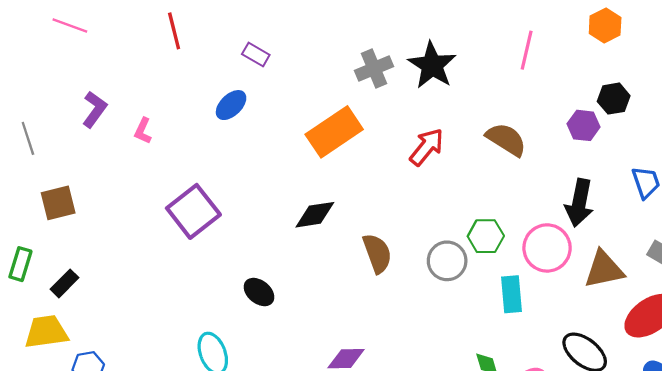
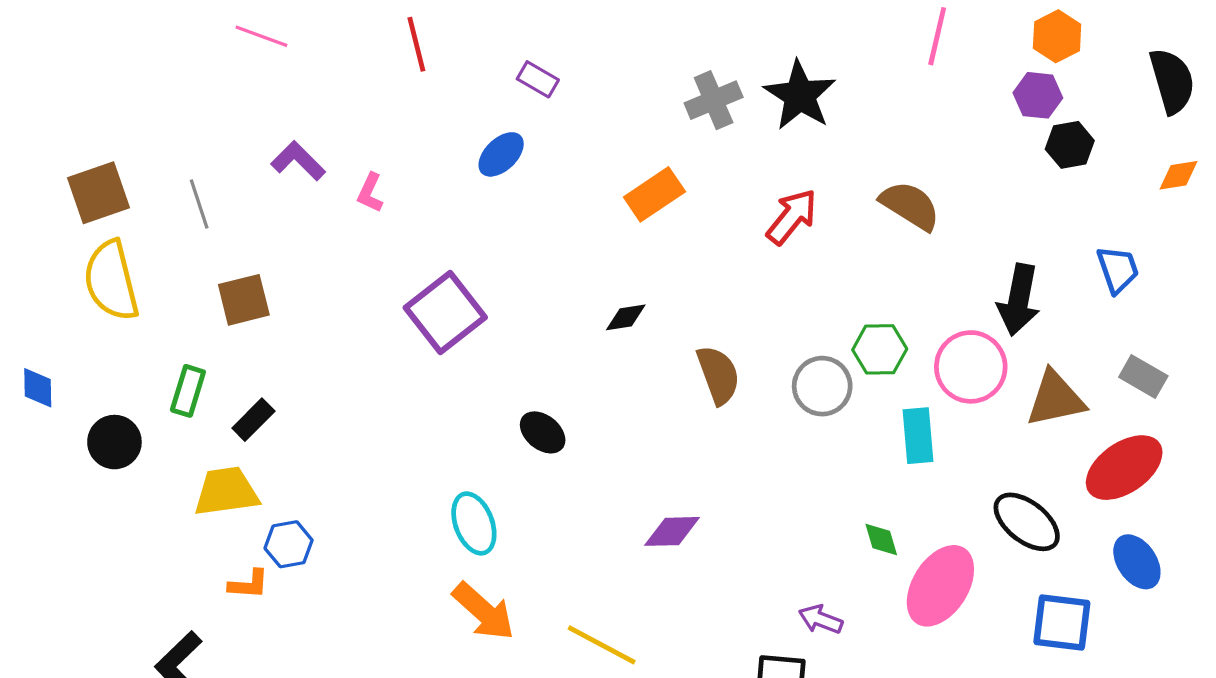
pink line: (527, 50) -> (937, 36), moved
purple L-shape: (95, 109) -> (298, 161), turned -81
purple hexagon: (584, 125) -> (1038, 95), moved
orange rectangle: (334, 132) -> (654, 194), size x0.7
black diamond: (315, 215) -> (626, 317), size x0.7

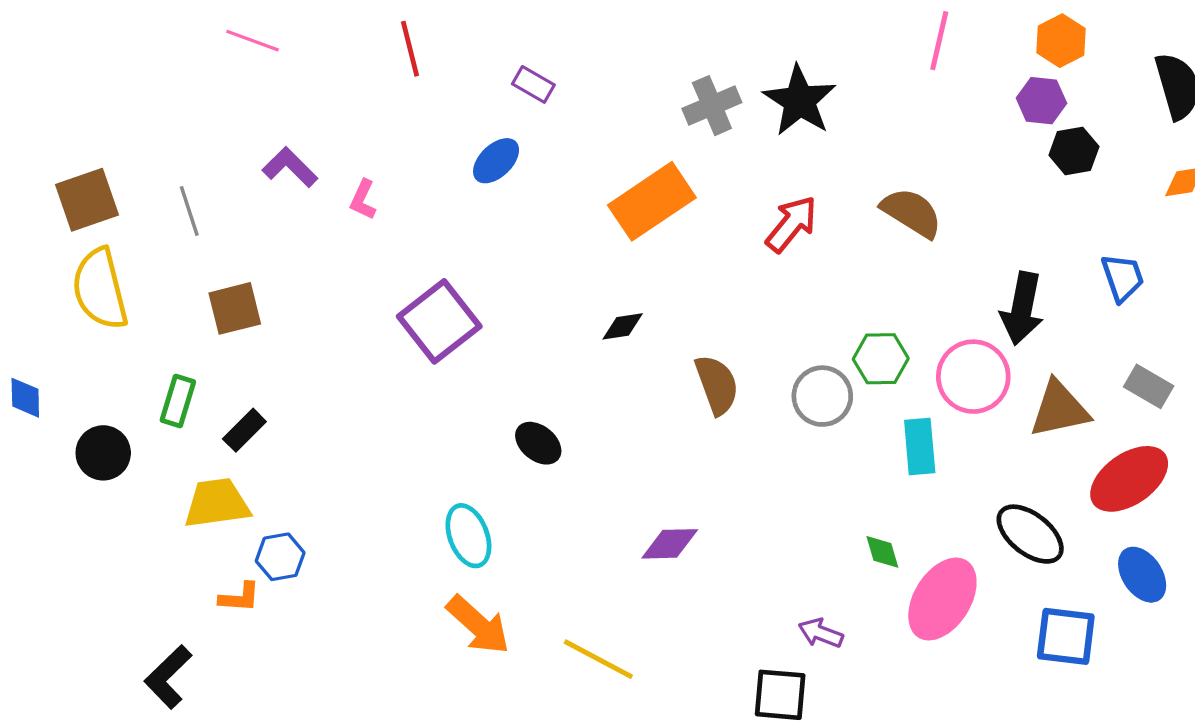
orange rectangle: (654, 194) -> (652, 201), size x1.4

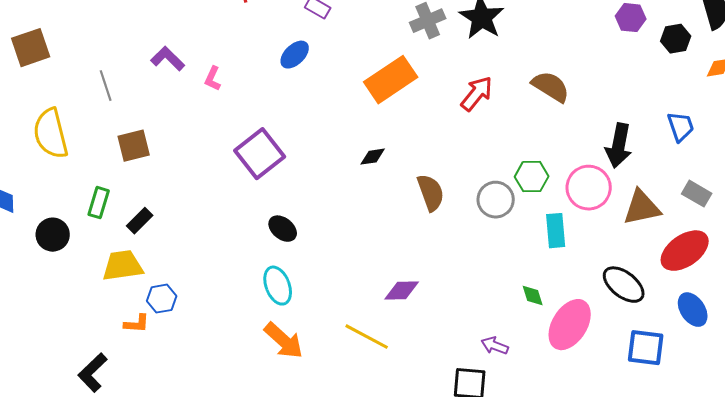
black hexagon: (1074, 151) -> (676, 39), moved
brown square: (87, 200) -> (31, 48), moved
black ellipse: (538, 443) -> (283, 229), moved
yellow line: (598, 659) -> (367, 337), moved

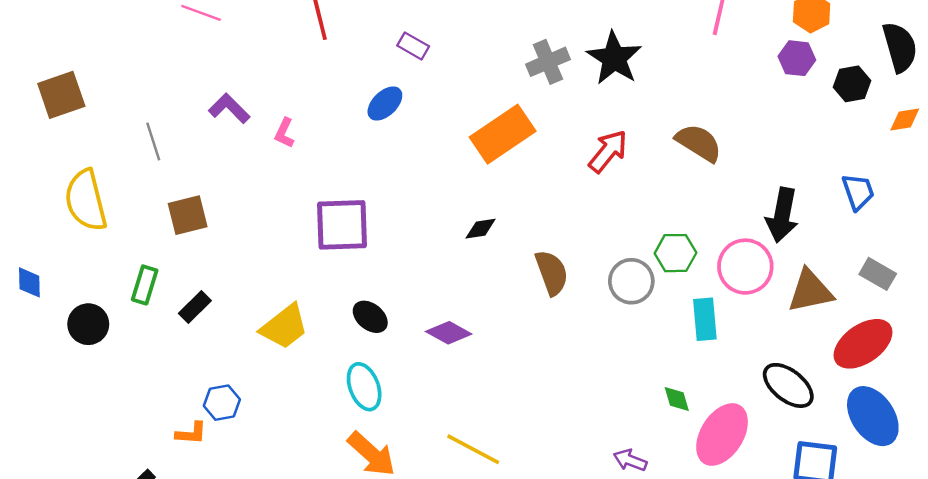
purple square: (260, 154) -> (342, 225), turned 36
yellow trapezoid: (123, 266) -> (284, 327), moved, turned 150
purple diamond: (402, 291) -> (449, 333), moved, turned 30
blue ellipse: (693, 310) -> (873, 416), size x1.4

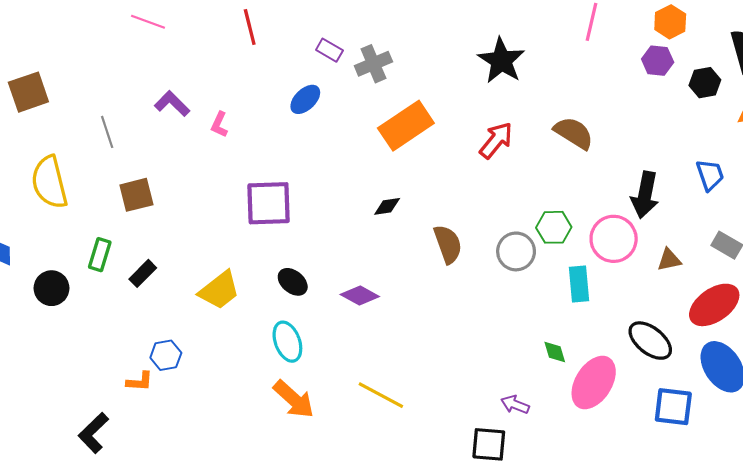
gray cross: (548, 62) -> (373, 64), moved
brown triangle: (810, 291) -> (669, 260), size x0.6

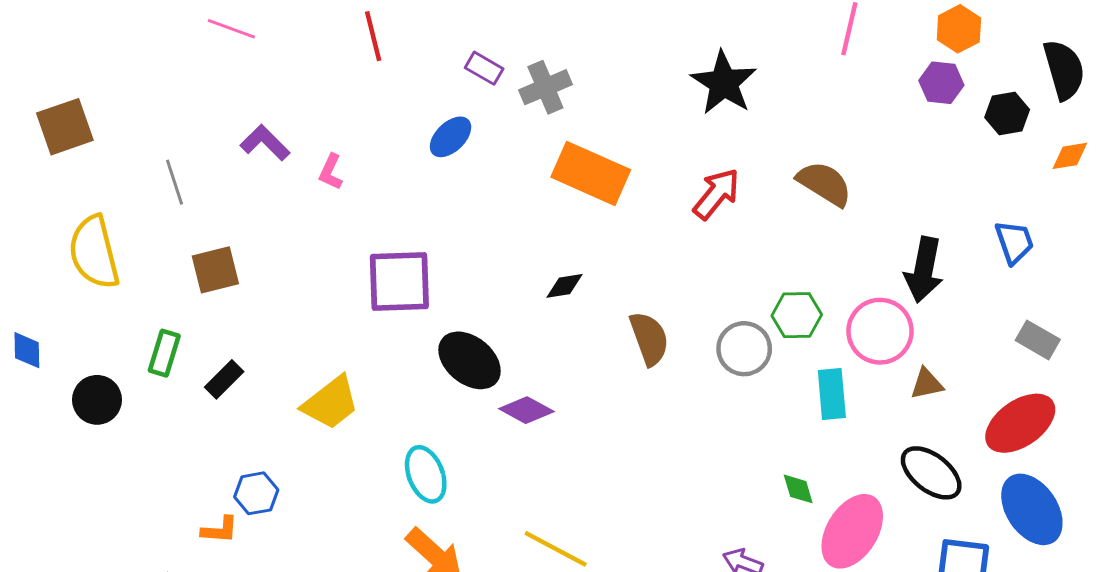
orange rectangle: (406, 126) -> (591, 173), turned 58
brown triangle: (669, 260) -> (927, 384), moved
black ellipse: (293, 282) -> (470, 360), moved, size x1.5

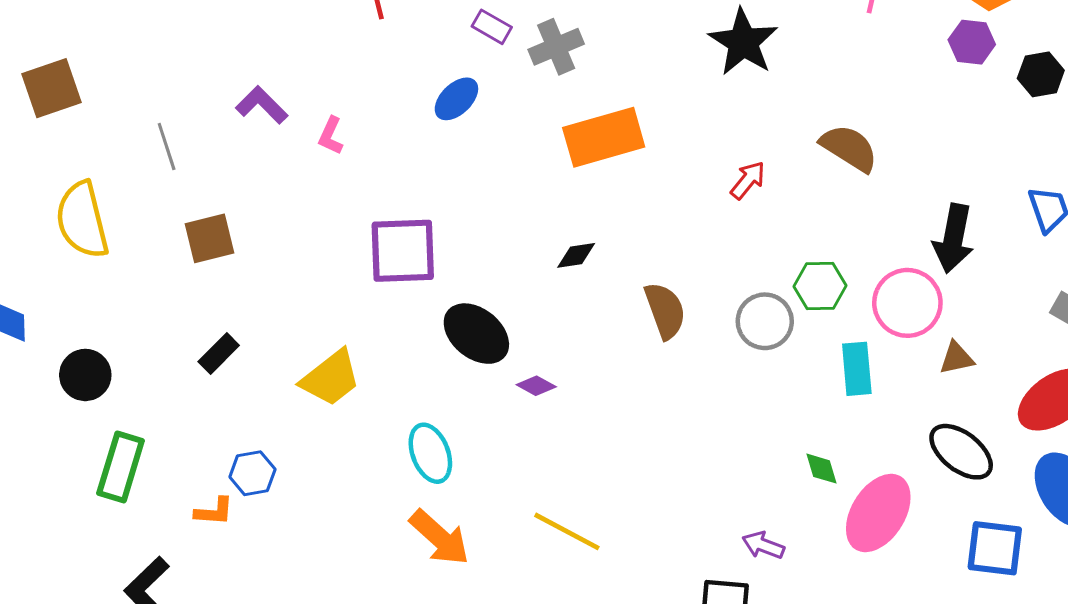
orange rectangle: (591, 173) -> (604, 137), turned -40
red arrow: (716, 194) -> (748, 180), moved, size x0.7
green rectangle: (164, 353) -> (121, 467), moved, size x1.4
purple diamond: (526, 410) -> (536, 386), size x0.7

